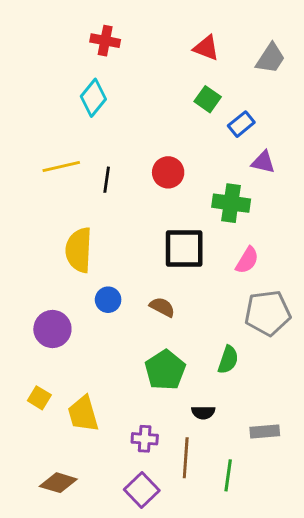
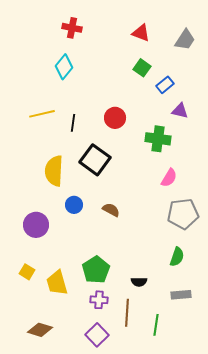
black square: (184, 248) -> (95, 160), moved, turned 36
green semicircle: (228, 360) -> (177, 257), moved
green pentagon: (165, 370) -> (96, 270), moved

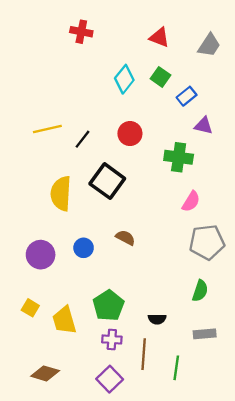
cyan diamond: (64, 67) -> (124, 79), moved
black line: (73, 123) -> (82, 139), turned 30
blue circle: (74, 205) -> (84, 248), moved

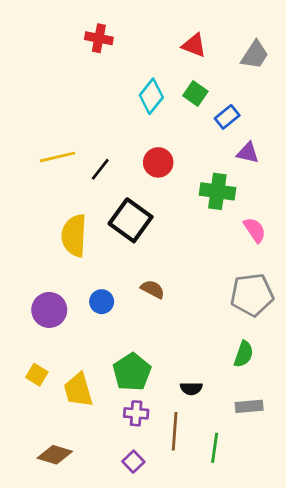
pink semicircle: (191, 201) -> (255, 230), moved, turned -65
purple square: (110, 379) -> (133, 462), size x0.7

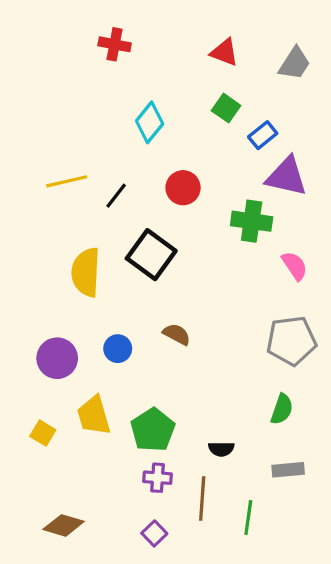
cyan diamond: (151, 96) -> (150, 122), moved
purple triangle: (248, 153) -> (287, 177), size x1.6
yellow trapezoid: (78, 390) -> (94, 416), moved

